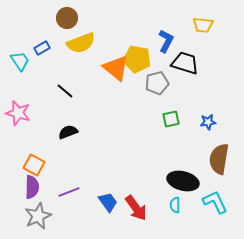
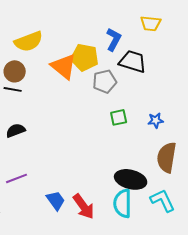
brown circle: (67, 18) -> (15, 71), moved
black line: (65, 91) -> (13, 89), turned -30
purple line: (69, 192) -> (17, 178), moved
cyan semicircle: (175, 205) -> (123, 203), size x1.8

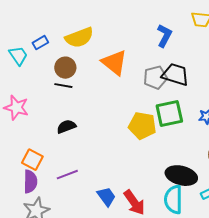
yellow pentagon: (85, 57) -> (142, 126), moved
black trapezoid: (133, 61) -> (175, 75), moved
green square: (119, 117) -> (169, 114), size x1.6

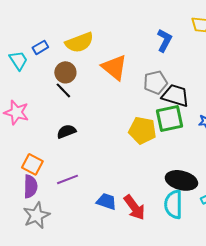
black trapezoid: (175, 75) -> (175, 95), moved
black line: (63, 86) -> (63, 90), turned 36
blue trapezoid: (106, 197) -> (106, 201), turned -35

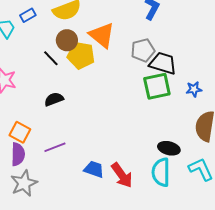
brown circle: (65, 72) -> (67, 40), moved
yellow pentagon: (142, 130) -> (81, 55), moved
black ellipse: (181, 180) -> (169, 148), size x0.7

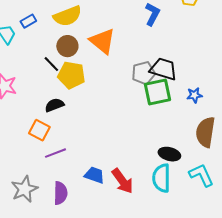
gray pentagon: (143, 50) -> (143, 73), moved
yellow pentagon: (81, 55) -> (71, 75), moved
orange square: (20, 132) -> (39, 130), moved
purple semicircle: (18, 154) -> (60, 193), moved

